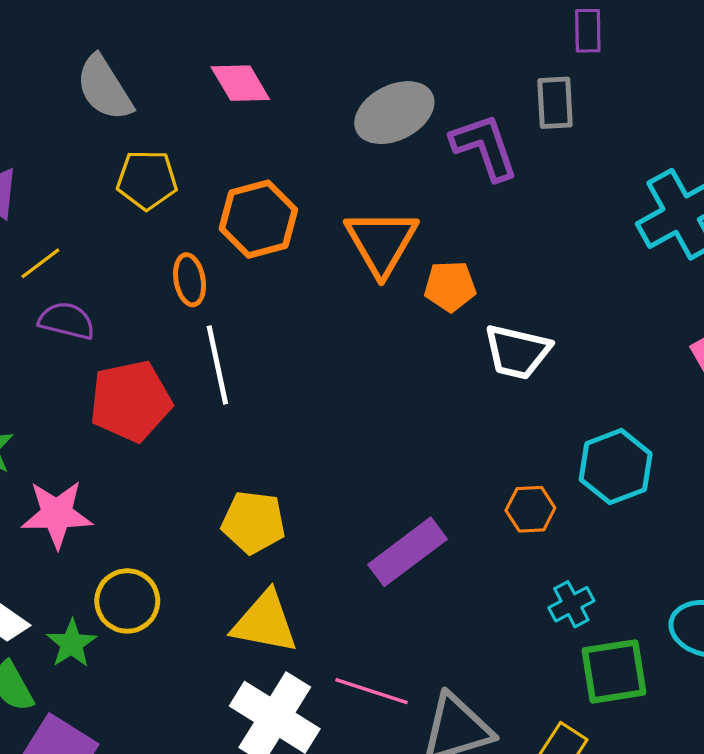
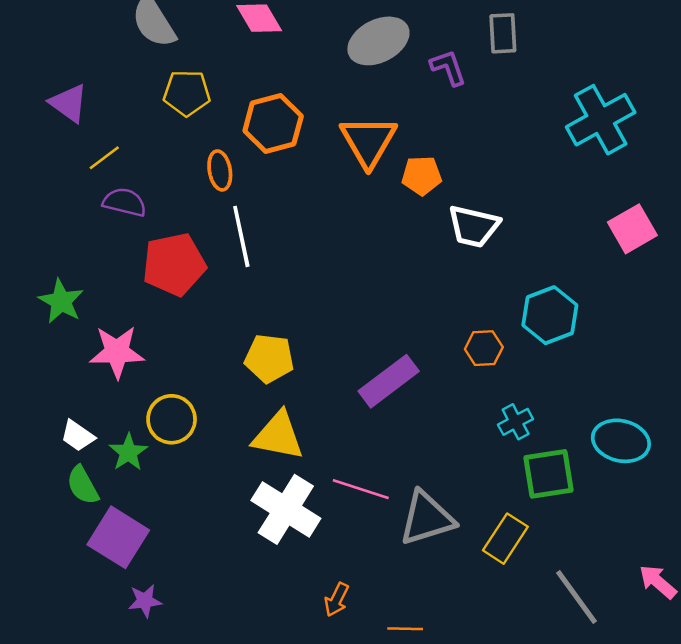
purple L-shape: (485, 147) -> (448, 68), size x0.7

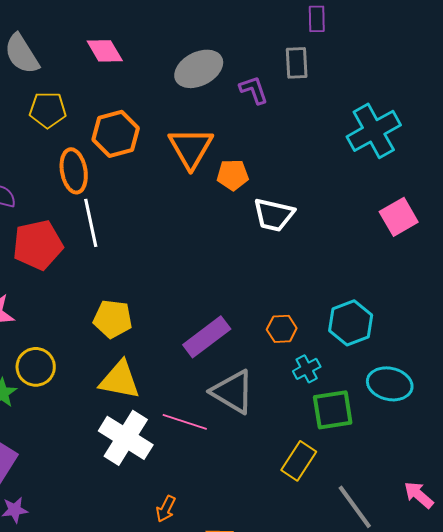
orange ellipse: (220, 170) -> (74, 171), size x1.4
cyan hexagon: (550, 315) -> (351, 323), moved
orange hexagon: (484, 348) -> (282, 329), moved
gray triangle: (427, 518) -> (233, 392), moved, turned 48

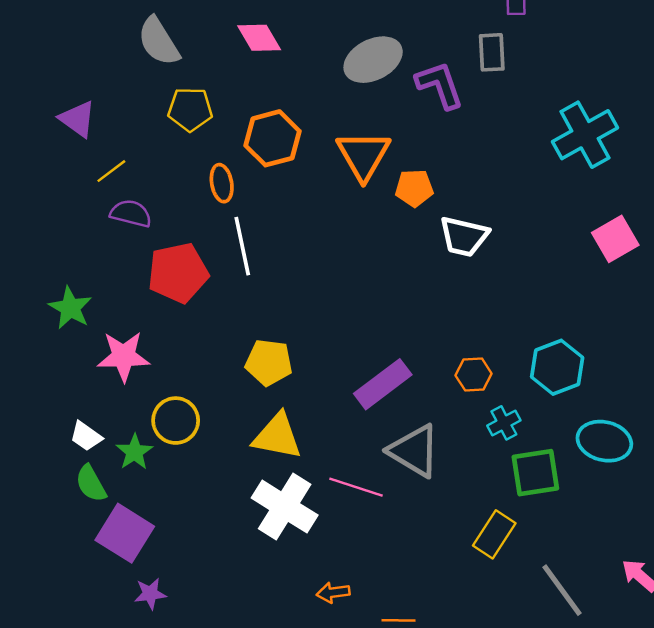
purple L-shape: (254, 90) -> (440, 85), size x1.4
orange ellipse: (74, 171) -> (222, 183), size x0.7
orange arrow: (166, 509) -> (333, 593), turned 56

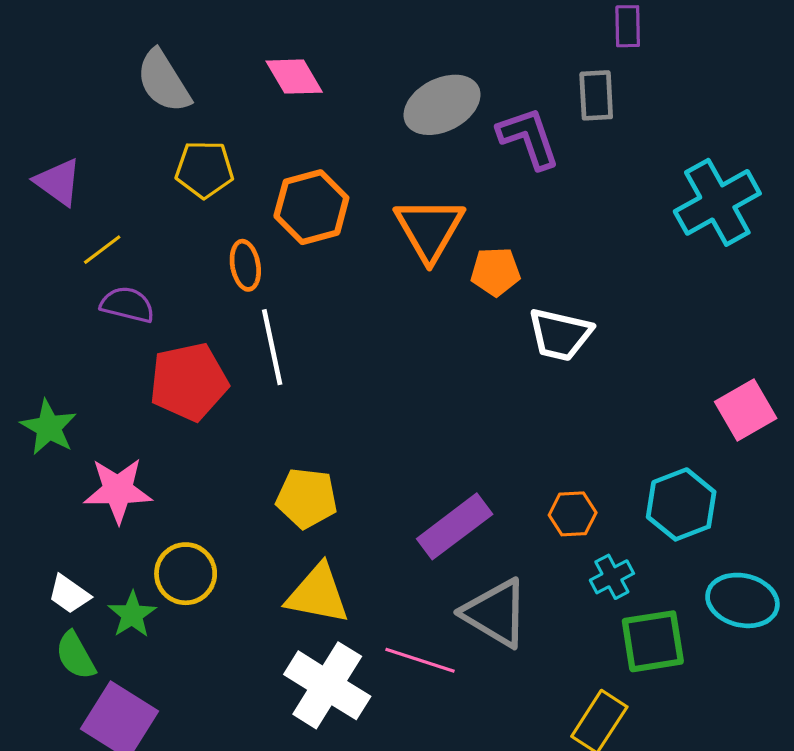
pink square: (615, 239) -> (746, 410), moved

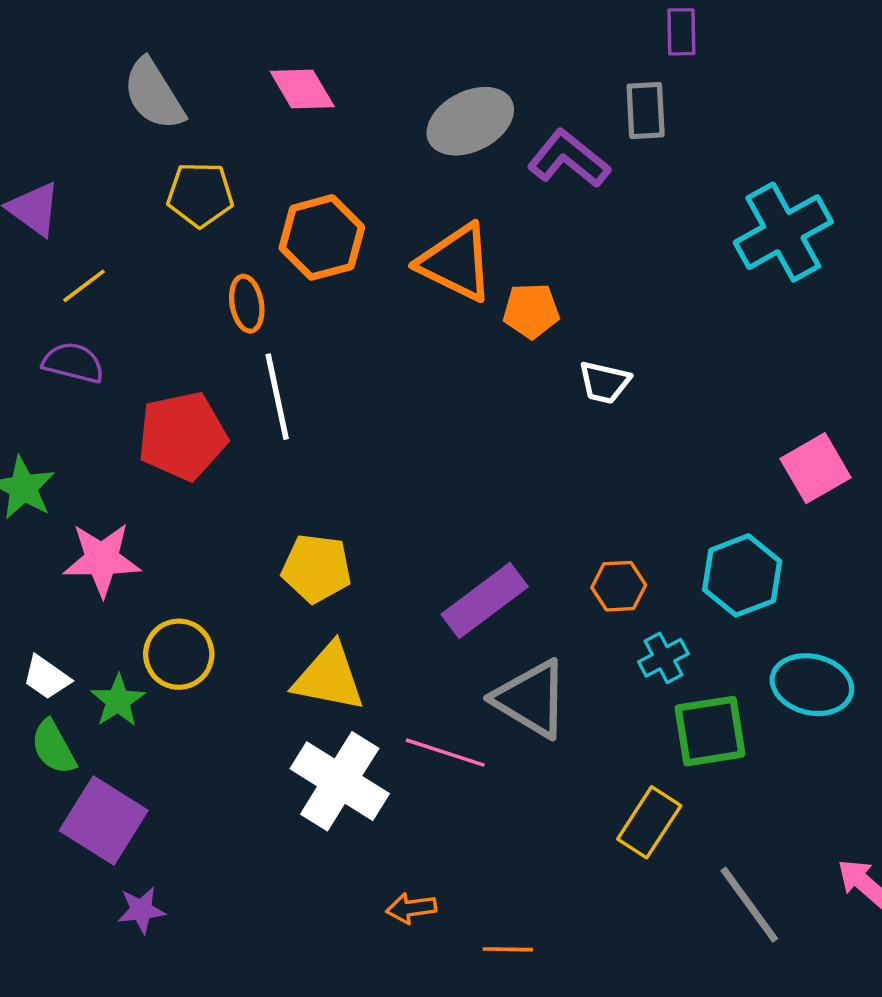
purple L-shape: (529, 138) -> (569, 159), turned -32
orange triangle: (429, 229) -> (456, 263), turned -34
purple semicircle: (127, 305) -> (73, 363), moved
white trapezoid: (560, 335) -> (604, 382), size x0.7

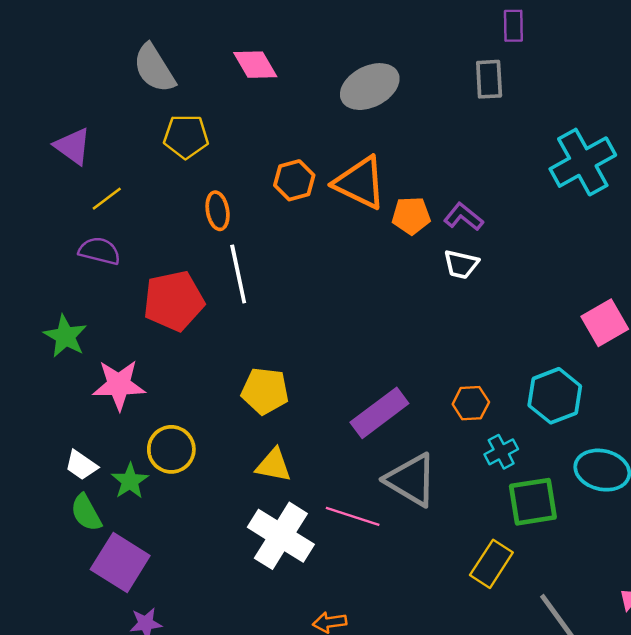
purple L-shape: (569, 159) -> (463, 217), moved, size x0.7
orange hexagon: (322, 237) -> (294, 180), moved, size x0.7
yellow triangle: (329, 677) -> (274, 465), size x0.7

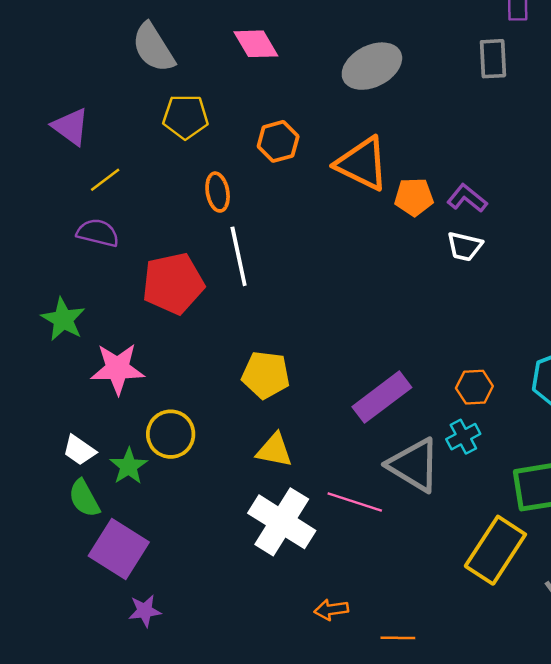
orange hexagon: (294, 180) -> (278, 141), moved
cyan cross: (501, 452) -> (463, 437), moved
yellow rectangle: (491, 564) -> (495, 550), size x1.4

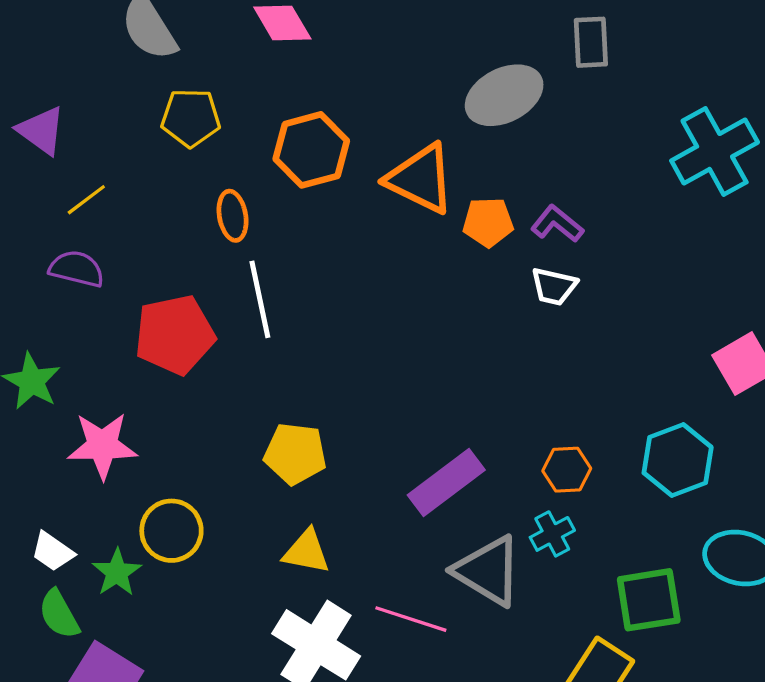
gray ellipse: (372, 66) -> (504, 95), moved
orange hexagon: (278, 141) -> (311, 150), size x1.4

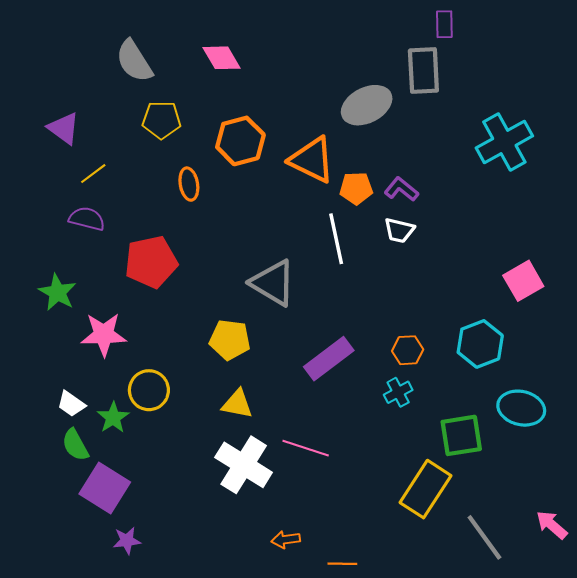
gray rectangle: (591, 42) -> (423, 70), size x1.4
white line: (260, 299) -> (336, 239), moved
gray triangle: (488, 571) -> (273, 283), moved

